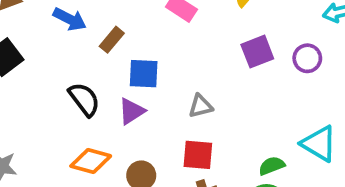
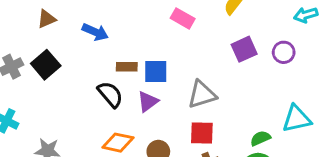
brown rectangle: (112, 40) -> (127, 67), moved, turned 54
gray triangle: (201, 106) -> (202, 95), size x1.5
cyan triangle: (319, 144) -> (297, 119), turned -40

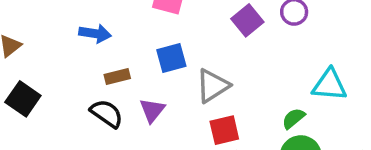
blue arrow: (95, 32) -> (95, 34), moved
blue square: (156, 72) -> (171, 58), moved
cyan triangle: (297, 119) -> (329, 85), turned 32

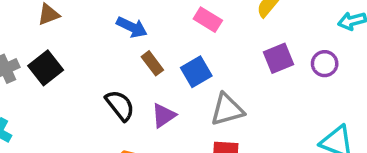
blue square: (171, 58) -> (196, 72), turned -32
brown rectangle: (117, 76) -> (152, 63), moved, turned 50

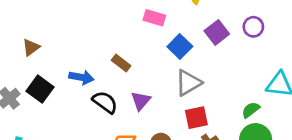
blue arrow: (132, 27) -> (81, 77), moved
blue square: (196, 72) -> (180, 46), moved

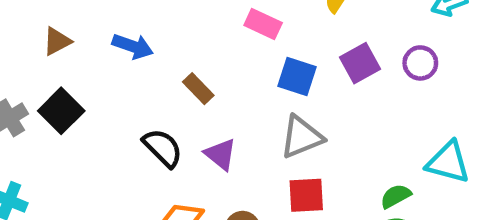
blue square: (180, 46) -> (297, 77), turned -35
blue arrow: (81, 77) -> (133, 46), moved
purple triangle: (141, 101) -> (221, 154), turned -40

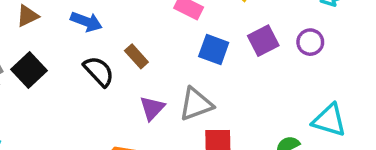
gray triangle: (302, 137) -> (196, 104), moved
black semicircle: (163, 148) -> (99, 71), moved
purple triangle: (221, 154) -> (152, 108), turned 32

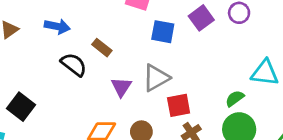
black square: (29, 70) -> (21, 107), moved

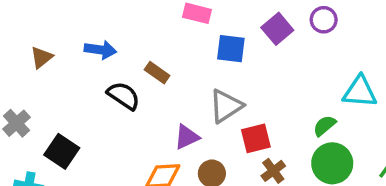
purple triangle: (121, 87) -> (187, 137), moved, turned 35

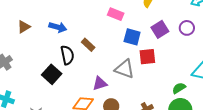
black semicircle: (124, 96) -> (67, 55), turned 36
gray triangle: (226, 106) -> (125, 69), turned 45
red square: (256, 138) -> (147, 57), moved
black square: (62, 151) -> (52, 74), moved

